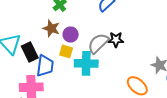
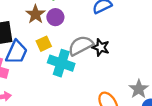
purple circle: (71, 35) -> (55, 17), moved
yellow square: (66, 51) -> (44, 44), turned 32

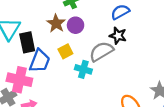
black star: (101, 47) -> (118, 36), moved
cyan cross: (61, 63) -> (83, 69), size x0.7

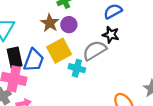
black rectangle: (27, 42) -> (15, 57), moved
yellow square: (65, 51) -> (59, 51), size x1.6

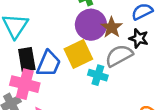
brown star: (50, 23) -> (112, 27), moved
purple circle: (69, 25) -> (91, 25), size x1.6

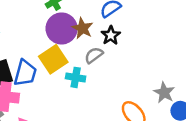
black star: (139, 38) -> (111, 35), turned 30
gray semicircle: (119, 56) -> (94, 55), size x0.7

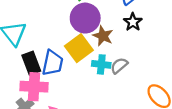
brown star: (82, 28) -> (103, 36), moved
gray semicircle: (94, 55) -> (119, 66), moved

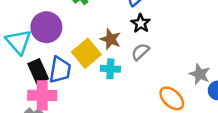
purple circle: (85, 18) -> (46, 27), moved
gray semicircle: (119, 66) -> (140, 52), moved

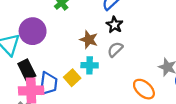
yellow square: (86, 53) -> (72, 78), moved, size x0.7
blue trapezoid: (60, 70) -> (48, 84), moved

